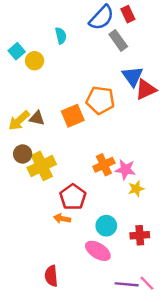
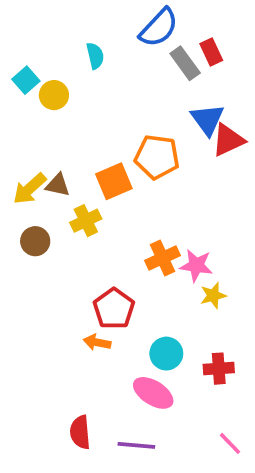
red rectangle: (128, 14) -> (211, 52), moved
yellow cross: (42, 166) -> (86, 221), moved, size x0.7
purple line: (127, 284) -> (136, 445), moved

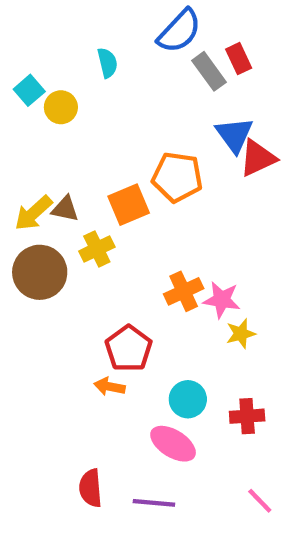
brown circle: (35, 241) -> (40, 272), size x1.6

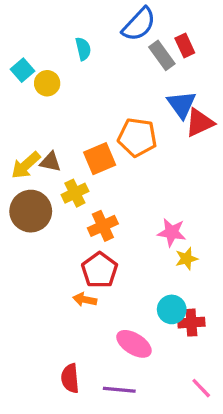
orange cross: (184, 291) -> (103, 226), moved
cyan circle: (188, 399) -> (172, 309), moved

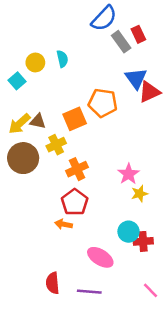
cyan semicircle: (83, 49) -> (62, 59), moved
cyan square: (23, 70) -> (17, 81), moved
pink star: (172, 232) -> (128, 174), turned 30

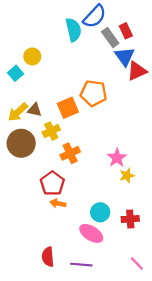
cyan semicircle: (62, 59) -> (73, 30), moved, size x1.5
blue triangle: (136, 78) -> (125, 56), moved
red triangle: (149, 92) -> (137, 71), moved
red pentagon: (75, 202) -> (52, 183), moved
cyan circle: (128, 232) -> (100, 212), moved

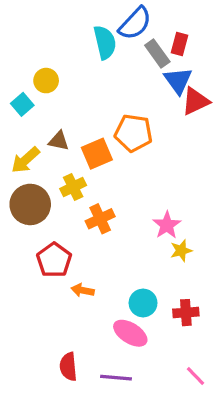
red rectangle: (126, 31) -> (180, 44), turned 40
brown triangle: (35, 110) -> (59, 141), moved
red pentagon: (52, 183) -> (54, 260), moved

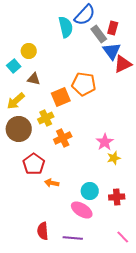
brown triangle: (59, 141) -> (34, 79), moved

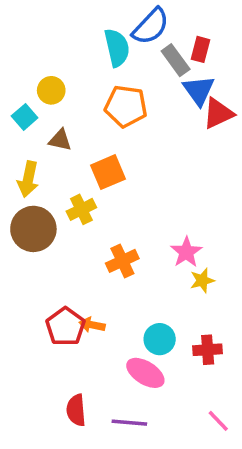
orange pentagon: (84, 84) -> (126, 106), moved
yellow arrow: (16, 101) -> (28, 179), turned -36
orange cross: (63, 138) -> (122, 261), moved
red pentagon: (34, 164) -> (65, 327), moved

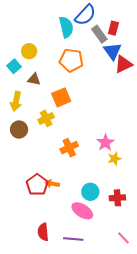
brown circle: (33, 229) -> (19, 130), size x0.7

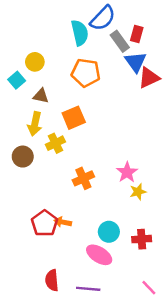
yellow arrow: (16, 101) -> (35, 124), moved

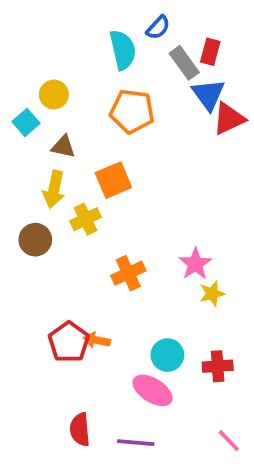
blue semicircle: (103, 18) -> (158, 27), size x0.6

